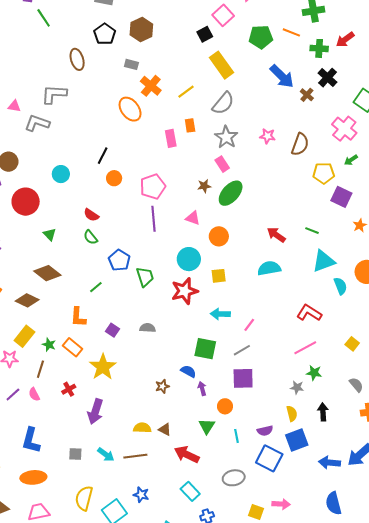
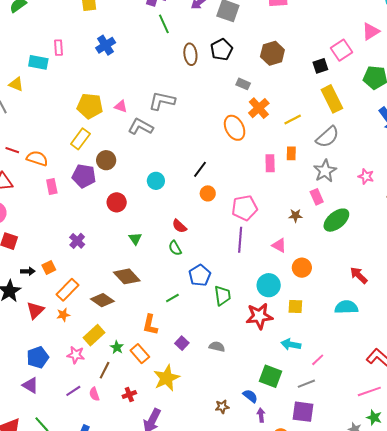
brown hexagon: (141, 30) -> (272, 53), moved
brown ellipse: (77, 59) -> (190, 54), moved
green ellipse: (231, 193) -> (336, 220), moved
red circle: (26, 202) -> (117, 202), size x0.7

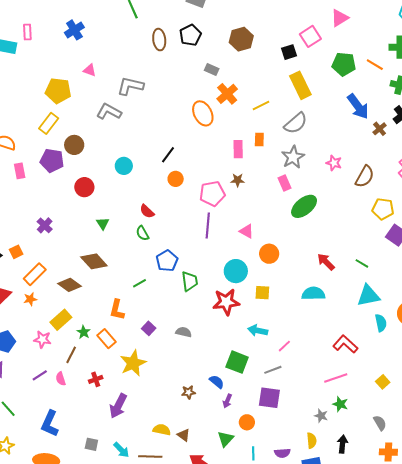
pink triangle: (121, 106) -> (90, 70), moved
brown star: (295, 216) -> (238, 180), moved
purple arrow: (261, 415) -> (227, 401), turned -152

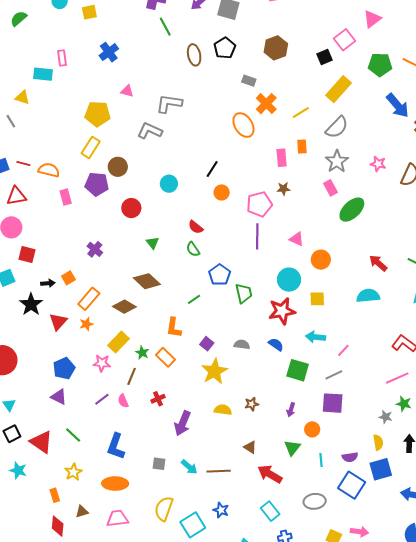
yellow rectangle: (300, 85) -> (338, 89), turned 72
yellow star: (133, 363) -> (214, 371), moved
blue semicircle: (217, 382) -> (276, 344), moved
yellow semicircle: (162, 430) -> (223, 410), moved

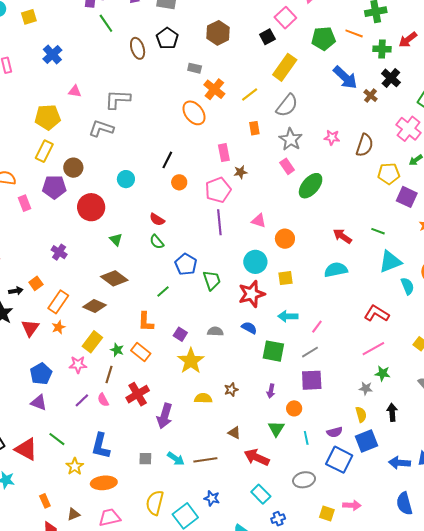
pink rectangle: (282, 158) -> (224, 153), moved
red circle: (131, 208) -> (91, 207), size x1.4
red cross: (158, 399) -> (138, 394), size x1.6
yellow star: (73, 472) -> (75, 466), moved

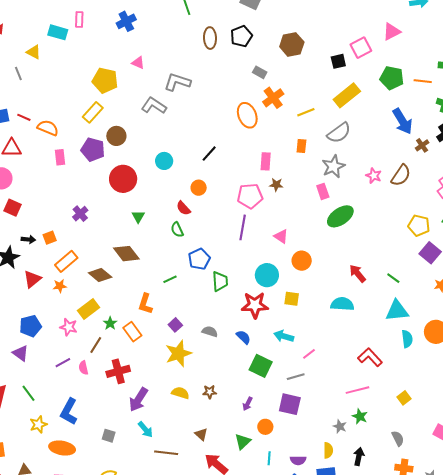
orange line: (354, 33) -> (423, 81), turned -30
brown semicircle: (365, 145) -> (401, 175), moved
orange circle: (179, 182) -> (199, 188), moved
cyan arrow: (176, 459) -> (145, 429), moved

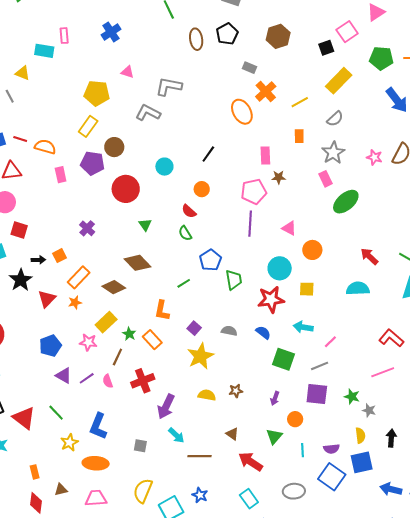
gray semicircle: (339, 133) -> (335, 119), size x0.7
purple triangle: (21, 353) -> (64, 376), moved
green star: (360, 416) -> (352, 397), moved

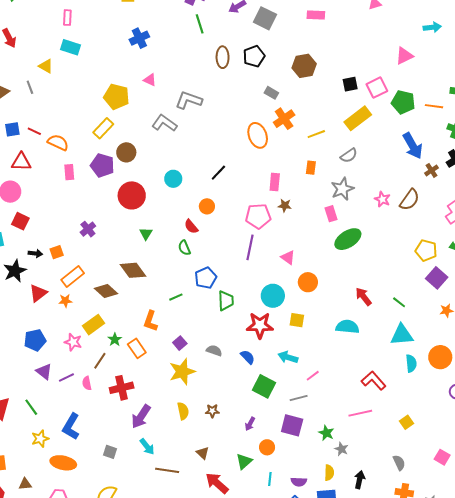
pink square: (347, 32) -> (377, 88), moved
pink rectangle: (64, 36) -> (67, 18), moved
yellow semicircle: (207, 395) -> (183, 411), turned 60

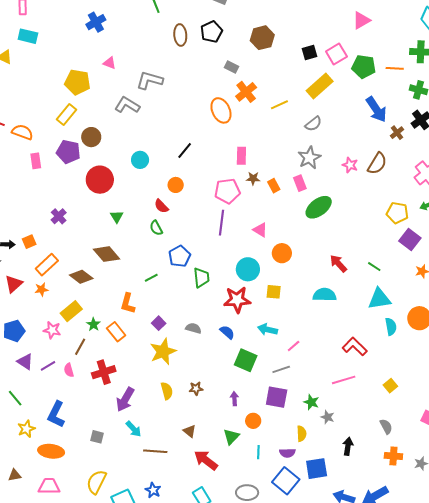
orange rectangle: (311, 168) -> (274, 186), moved, turned -32
purple arrow: (250, 424) -> (234, 399), turned 152
yellow semicircle: (329, 473) -> (302, 434), moved

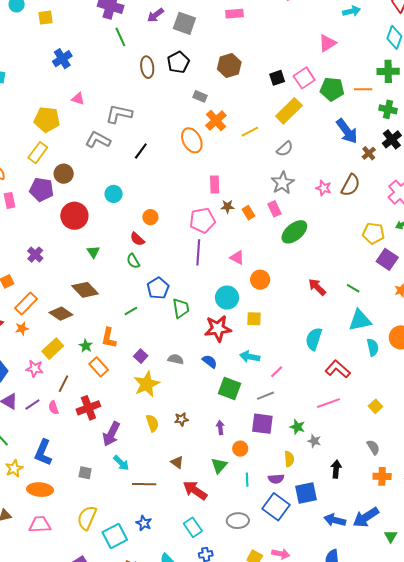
black line: (185, 150) -> (141, 151), moved
cyan semicircle: (325, 295) -> (314, 339), moved, turned -70
green star: (93, 324) -> (86, 346), moved

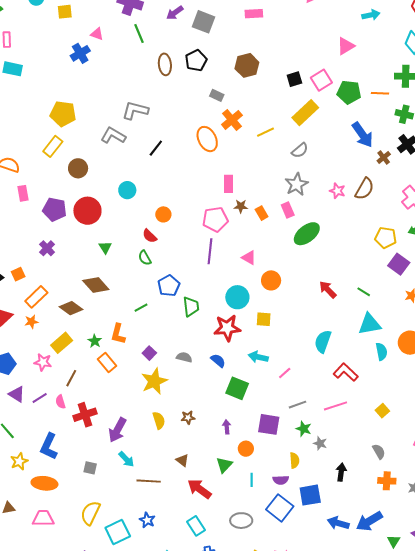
pink triangle: (78, 99) -> (97, 34), moved
purple pentagon: (42, 190) -> (55, 209), moved
gray line: (266, 396) -> (298, 405), moved
red cross: (88, 408) -> (85, 415), moved

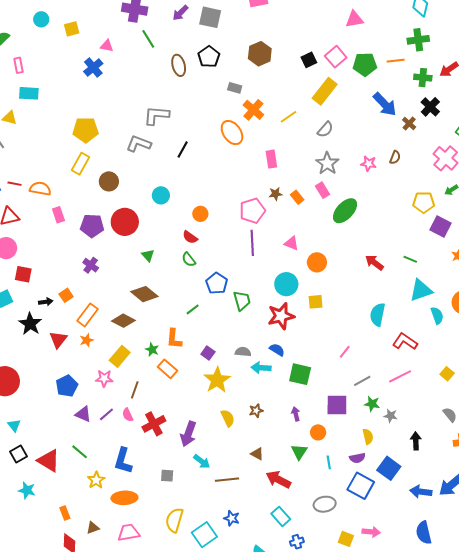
pink triangle: (346, 46) -> (354, 19), turned 30
pink rectangle: (229, 184) -> (271, 159), moved
brown semicircle: (364, 189) -> (395, 157), size x0.6
cyan arrow: (258, 357) -> (261, 368), moved
blue square: (310, 495) -> (389, 468), turned -35

